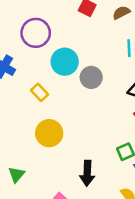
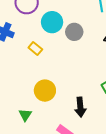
yellow circle: (49, 133) -> (45, 91), moved

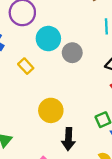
yellow circle: (45, 91) -> (51, 110), moved

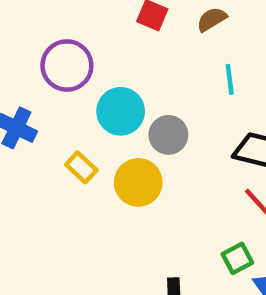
yellow circle: (51, 110) -> (138, 182), moved

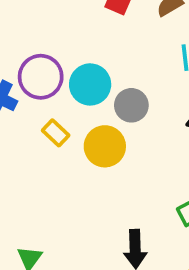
purple circle: (67, 66) -> (41, 77), moved

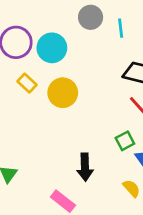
gray circle: (131, 105) -> (91, 17), moved

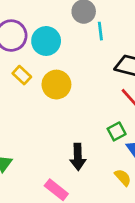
cyan line: (121, 28) -> (100, 31), moved

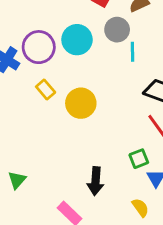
cyan circle: (46, 41) -> (77, 40), moved

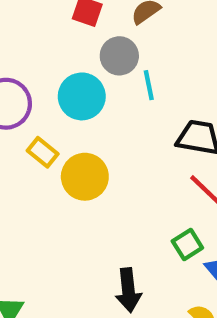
cyan circle: (77, 40) -> (82, 96), moved
yellow rectangle: (46, 90) -> (43, 152), moved

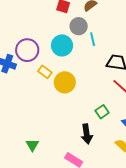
green square: (187, 244) -> (102, 112), moved

